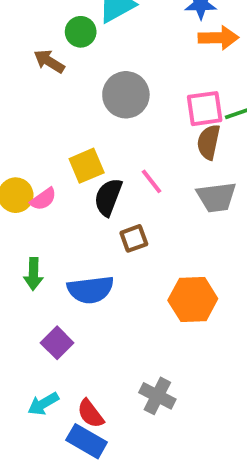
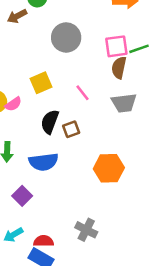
brown arrow: (49, 61) -> (17, 16), turned -60
black semicircle: (108, 197) -> (50, 122), moved
red semicircle: (90, 414) -> (43, 241), turned 126

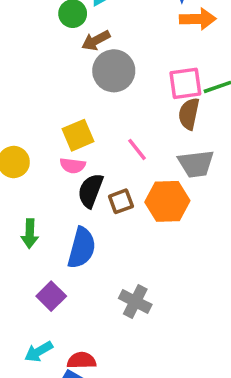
brown arrow: (17, 16) -> (96, 40), moved
pink semicircle: (13, 104) -> (73, 166), moved, turned 42
blue semicircle: (43, 162) -> (82, 248), turned -68
orange hexagon: (109, 168) -> (167, 201), moved
gray cross: (86, 230) -> (135, 301), moved

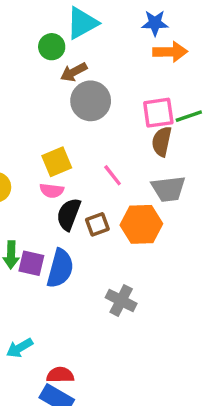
purple square: (51, 296) -> (31, 263), moved, turned -32
gray cross: (135, 301) -> (121, 301), moved
cyan arrow: (39, 352) -> (20, 348), moved

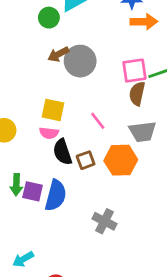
brown arrow: (74, 72) -> (58, 54), moved
yellow square: (57, 162) -> (53, 110), turned 35
black semicircle: (69, 214) -> (62, 152), turned -40

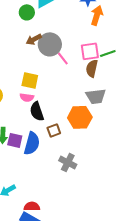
orange arrow: (144, 22) -> (97, 15), turned -72
pink line: (98, 121) -> (63, 58), moved
brown square: (86, 160) -> (54, 130), moved

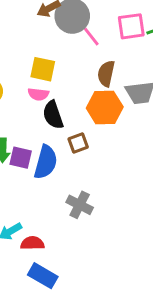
brown semicircle: (92, 68) -> (106, 74), moved
orange hexagon: (80, 117) -> (105, 107), moved
gray cross: (68, 162) -> (80, 205), moved
red semicircle: (32, 206) -> (32, 243), moved

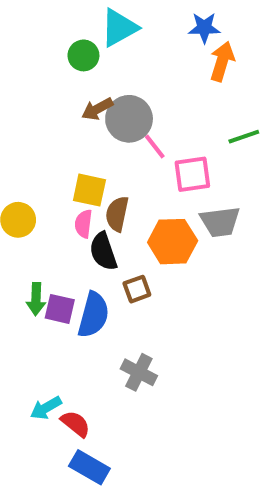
pink square: (131, 26) -> (192, 174), moved
brown semicircle: (106, 74) -> (117, 214), moved
pink semicircle: (38, 94) -> (83, 224), turned 90
red semicircle: (32, 243) -> (76, 424), turned 40

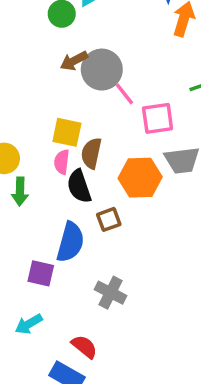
green arrow: (36, 299) -> (20, 192), moved
purple square: (60, 309) -> (41, 273), moved
red semicircle: (76, 424) -> (84, 347), moved

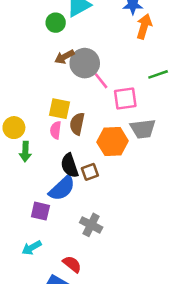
black semicircle: (79, 186) -> (70, 166), moved
blue semicircle: (70, 242) -> (62, 188), turned 32

